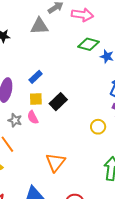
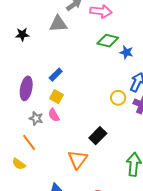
yellow square: (36, 99) -> (56, 97), turned 32
black rectangle: (58, 102) -> (98, 136), moved
yellow circle: (98, 127) -> (118, 98), moved

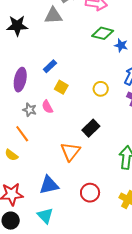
black star: (22, 34) -> (17, 26), size x1.5
yellow square: (56, 97) -> (61, 87), moved
yellow circle: (118, 98) -> (101, 89), moved

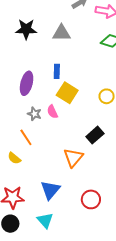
gray triangle: (53, 16) -> (61, 33), moved
blue rectangle: (50, 66) -> (57, 71), turned -48
yellow square: (61, 87) -> (67, 93), size x1.5
blue triangle: (49, 185) -> (50, 190), turned -40

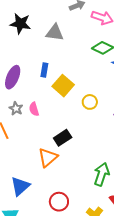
yellow square: (67, 93) -> (63, 86), moved
black rectangle: (95, 135) -> (63, 138), moved

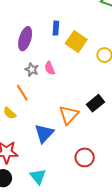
black rectangle: (63, 138) -> (95, 103), moved
blue triangle: (20, 186) -> (44, 133), moved

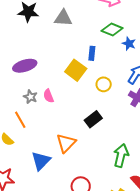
blue rectangle: (56, 28) -> (92, 53), moved
purple ellipse: (25, 39) -> (25, 66), turned 55
black rectangle: (95, 103) -> (93, 119), moved

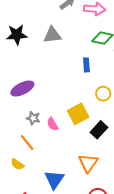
yellow square: (76, 70) -> (78, 114), moved, turned 35
pink semicircle: (48, 96) -> (52, 124), moved
orange triangle: (66, 143) -> (88, 163), moved

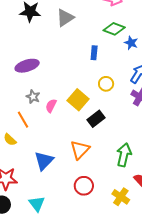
gray triangle: (52, 35) -> (65, 18), turned -36
yellow square: (78, 114) -> (78, 100), turned -30
pink semicircle: (52, 124) -> (51, 106), turned 48

